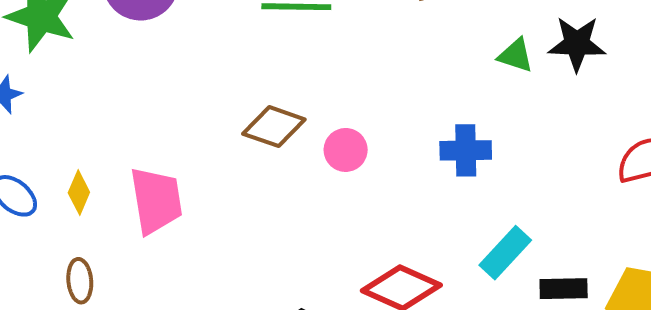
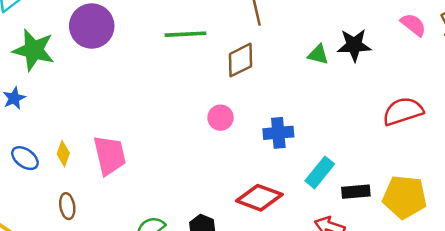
brown diamond: (274, 127) -> (241, 60), moved, turned -42
blue cross: (466, 150) -> (278, 133), moved

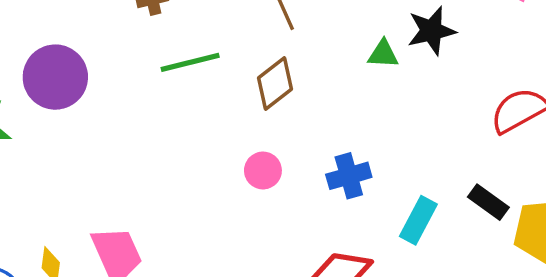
black rectangle: (356, 192) -> (488, 202), moved, turned 52

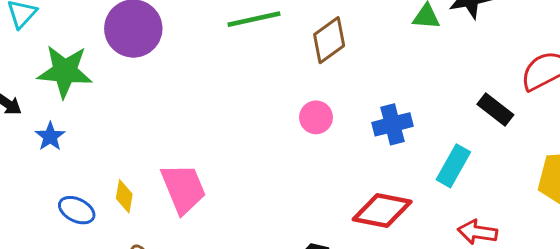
black rectangle: (488, 202) -> (495, 109), moved

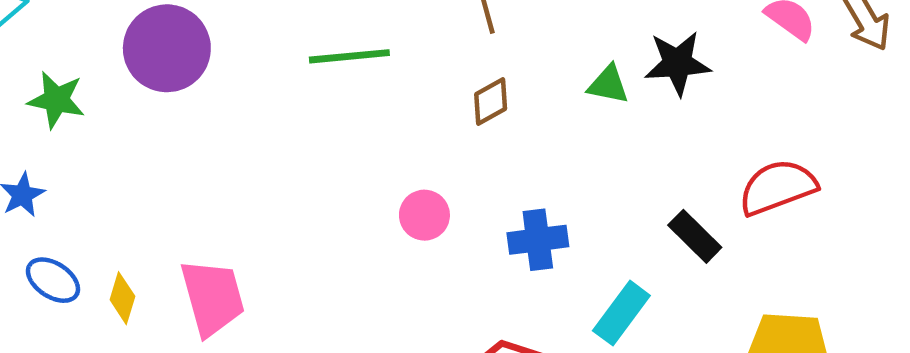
brown diamond: (329, 40) -> (491, 101), moved, size x0.7
green star: (65, 71) -> (56, 100), size x0.7
blue ellipse: (77, 210) -> (53, 280), moved

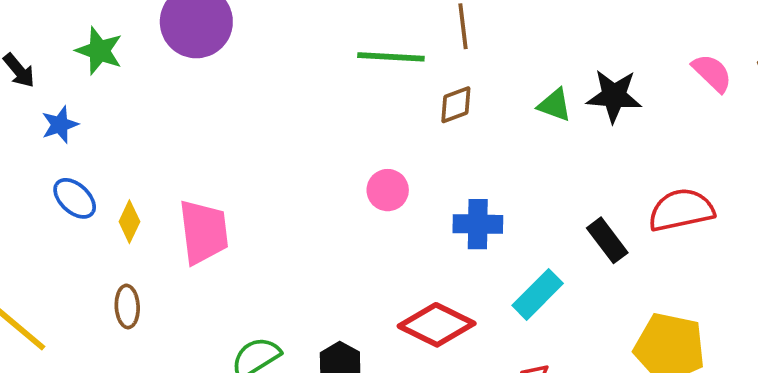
green line: (349, 56) -> (391, 57), moved

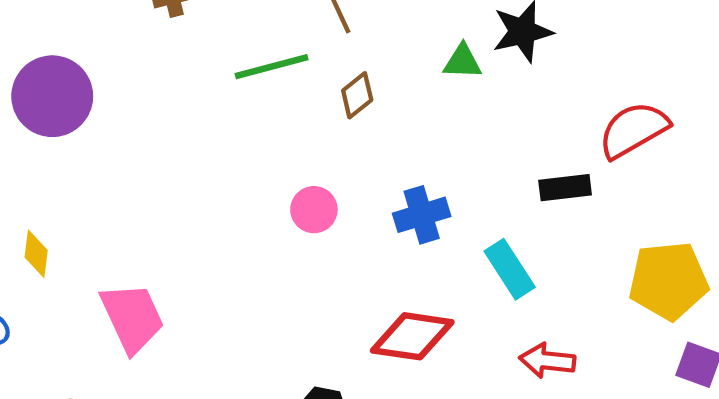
yellow diamond: (129, 222) -> (36, 254), moved
black rectangle: (607, 240) -> (565, 188), turned -42
cyan rectangle: (538, 294) -> (510, 269), turned -60

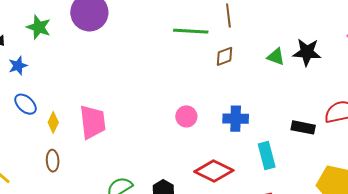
pink circle: (314, 210) -> (186, 116), moved
yellow diamond: (36, 254) -> (53, 122), moved

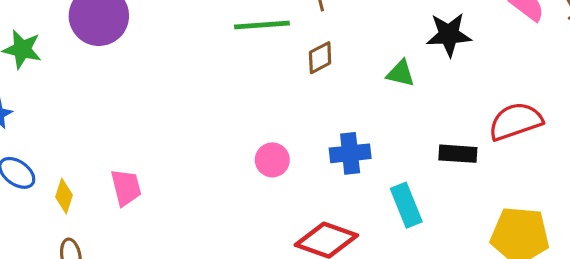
green triangle: (276, 57) -> (401, 73), moved
pink trapezoid: (93, 122) -> (126, 187), size x0.7

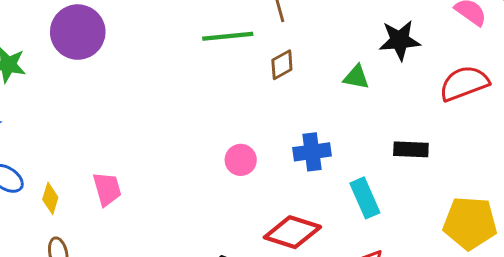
red semicircle: (516, 121) -> (464, 83), moved

